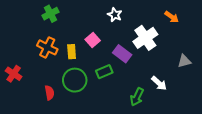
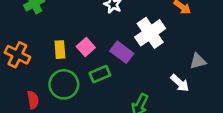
pink square: (93, 40) -> (86, 47), moved
orange cross: (47, 47) -> (17, 55), moved
white arrow: (159, 83) -> (180, 83), moved

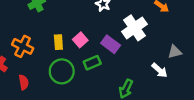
red semicircle: (33, 100) -> (24, 82), moved

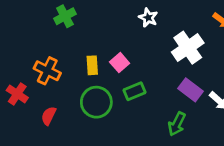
purple rectangle: (111, 44) -> (190, 90), moved
red semicircle: (24, 82) -> (49, 116), turned -144

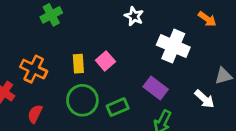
white cross: (188, 48) -> (173, 46), turned -32
purple rectangle: (190, 90) -> (156, 88), moved
green rectangle: (135, 91) -> (118, 107), moved

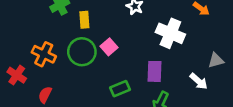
yellow rectangle: (78, 64) -> (84, 20), moved
purple rectangle: (156, 88) -> (154, 71), turned 55
green circle: (82, 100) -> (82, 52), moved

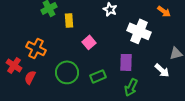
green circle: (82, 52) -> (67, 72), moved
red semicircle: (45, 95) -> (30, 77), moved

